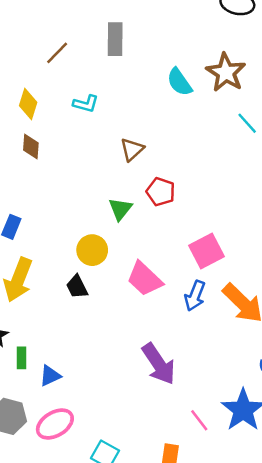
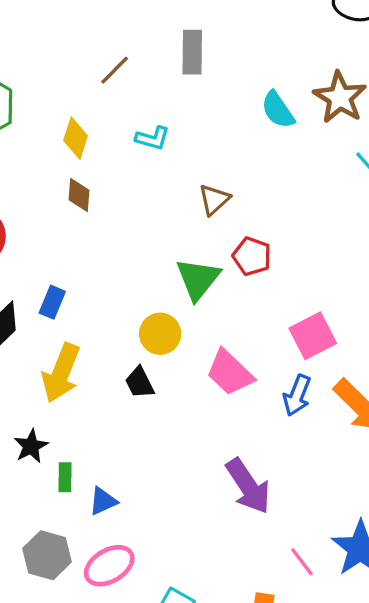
green triangle: (120, 209) -> (198, 279), size x1.4

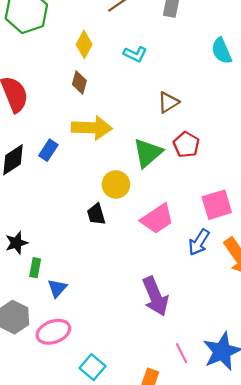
yellow arrow: (61, 373) -> (92, 128), moved, turned -120
pink trapezoid: (230, 373) -> (157, 219), turned -88
blue triangle: (103, 501) -> (57, 288), turned -35

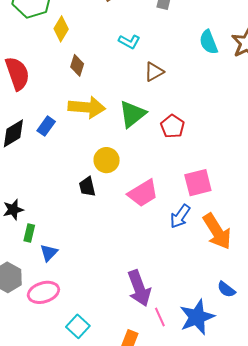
yellow diamond: (84, 44) -> (61, 29), moved
brown triangle: (168, 102) -> (154, 72), moved
green triangle: (148, 153) -> (132, 114), moved
purple arrow: (155, 296) -> (139, 288), moved

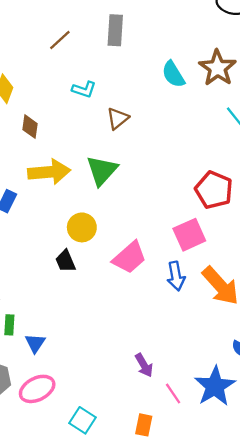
red pentagon: (172, 126) -> (214, 190), moved, size x1.4
blue arrow: (180, 216) -> (176, 276), turned -35
purple arrow: (139, 288) -> (144, 365), size x0.6

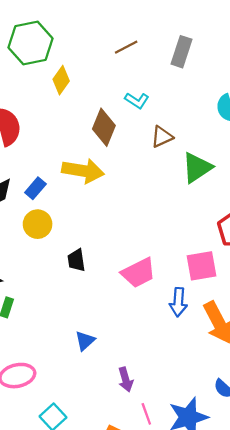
brown diamond: (30, 127) -> (104, 127), moved, size x1.5
green triangle: (102, 170) -> (197, 168), moved
yellow circle: (82, 227) -> (38, 224), moved
blue triangle: (35, 343) -> (85, 341), moved

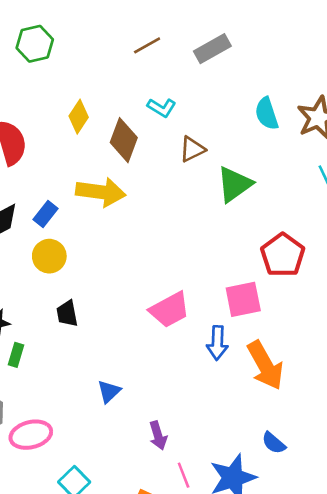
green hexagon: (31, 43) -> (35, 44), size x0.7
gray rectangle: (182, 52) -> (212, 49), turned 44
yellow diamond: (61, 80) -> (79, 117), moved
black trapezoid: (76, 260) -> (67, 313), moved

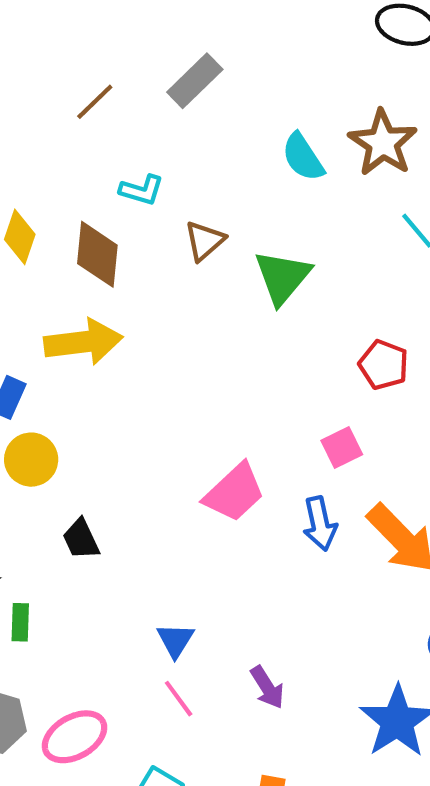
red pentagon: (283, 255) -> (384, 365), size x0.7
pink square: (243, 299) -> (342, 448), size x0.7
pink line: (184, 475) -> (179, 699), moved

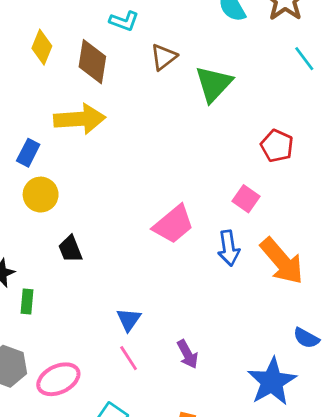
pink square: (342, 448) -> (246, 199), turned -32

